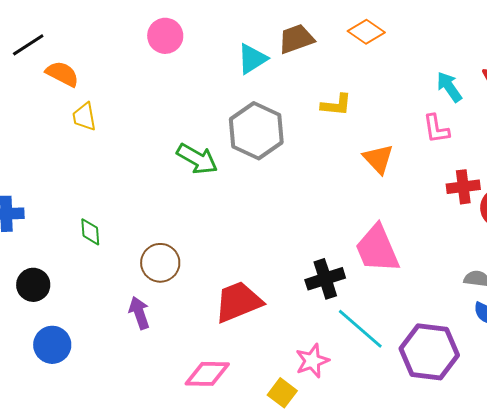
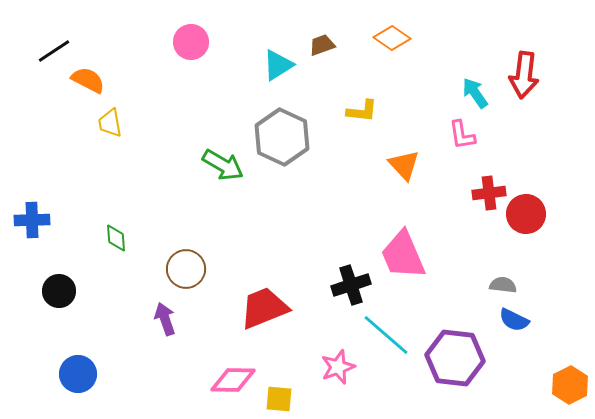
brown trapezoid: (296, 39) -> (322, 45), size x0.7
blue circle: (52, 345) -> (78, 374), moved
yellow square: (282, 393) -> (279, 399), moved, turned -32

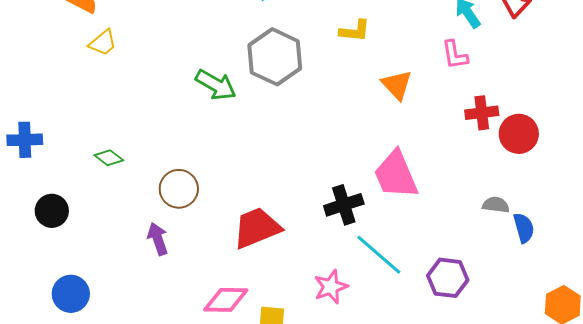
yellow trapezoid: (110, 123) -> (103, 43), turned -120
green diamond: (116, 238) -> (109, 158), turned -48
blue semicircle: (514, 320) -> (524, 228), moved, turned -132
purple hexagon: (455, 358) -> (448, 278), size x0.7

